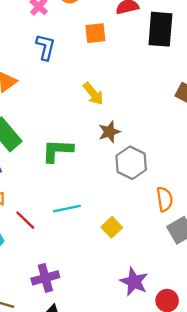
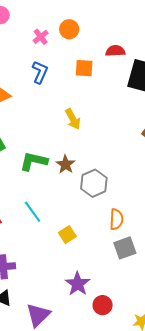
brown star: (109, 132) -> (66, 164), moved, turned -30
cyan line: (67, 209) -> (33, 212), turned 55

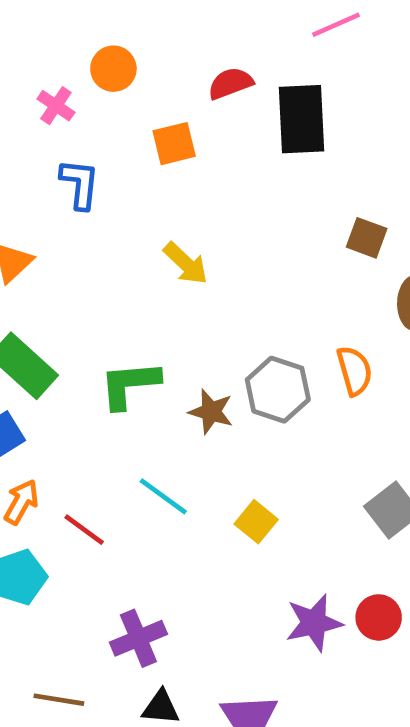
brown star: (66, 164) -> (211, 412), moved
orange semicircle: (116, 219) -> (354, 371), moved
purple star: (78, 284) -> (314, 623), turned -30
red circle: (103, 305) -> (379, 617), moved

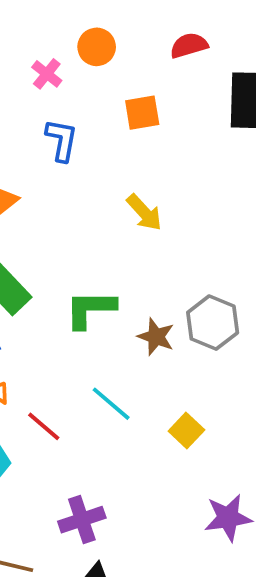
red semicircle: (230, 83) -> (189, 45), moved

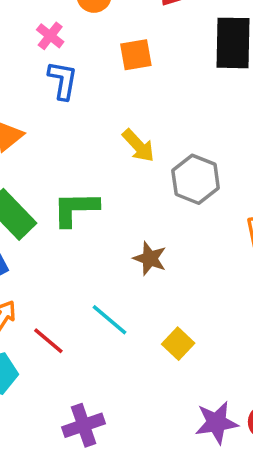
pink cross: (47, 74) -> (50, 36), moved
green L-shape: (90, 309) -> (76, 209), moved
gray hexagon: (213, 323) -> (196, 179), moved

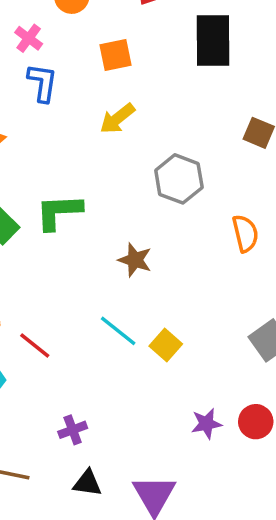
yellow arrow: (138, 146) -> (117, 119), moved, turned 96
cyan line: (110, 320) -> (118, 331), moved
purple star: (216, 423) -> (206, 424), size x0.7
purple cross: (84, 425) -> (73, 430), size x0.7

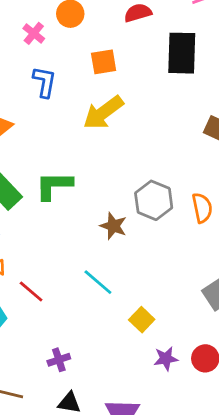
pink cross: (29, 38) -> (34, 33), moved
yellow arrow: (117, 119) -> (103, 113), size x1.4
gray hexagon: (179, 179) -> (154, 200), moved
yellow square: (166, 345) -> (142, 320), moved

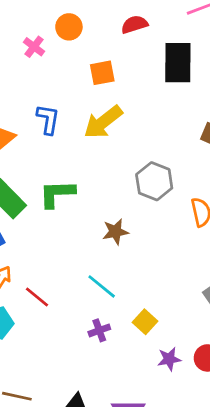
blue L-shape: (45, 82) -> (48, 119), moved
gray hexagon: (154, 200) -> (154, 181), moved
brown star: (113, 226) -> (115, 232), turned -30
purple cross: (59, 360) -> (99, 330), moved

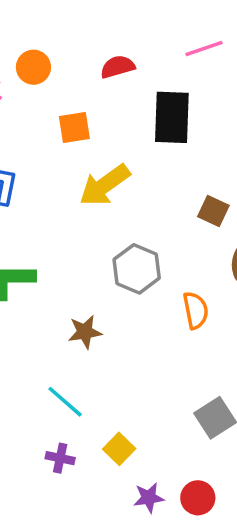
yellow arrow: (103, 122) -> (105, 185), moved
purple cross: (99, 330) -> (60, 458), turned 30

